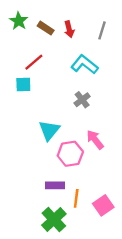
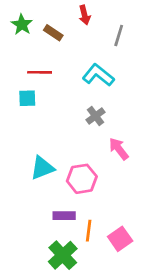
red arrow: (69, 29) -> (85, 15), moved
red line: (34, 62) -> (40, 72), turned 42
cyan triangle: (49, 130) -> (42, 168), moved, turned 30
pink arrow: (95, 140) -> (119, 149), moved

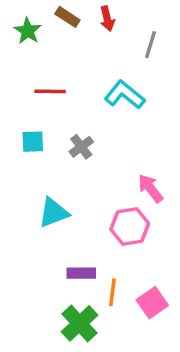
brown rectangle: (53, 33) -> (67, 17), moved
cyan square: (27, 98) -> (33, 142), moved
gray cross: (95, 116) -> (81, 147), moved
pink hexagon: (82, 179) -> (130, 226), moved

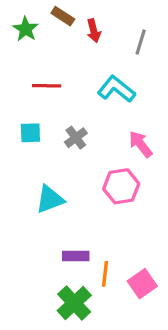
red arrow: (107, 19) -> (94, 31), moved
pink arrow: (151, 188) -> (141, 144), moved
pink hexagon: (130, 226) -> (121, 186), moved

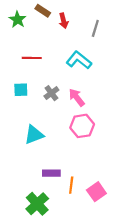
pink arrow: (141, 144) -> (77, 97), moved
green cross: (74, 303) -> (37, 204), moved

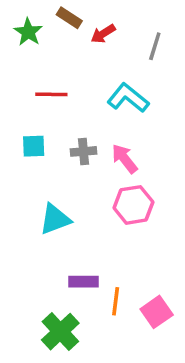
red arrow: (64, 21) -> (103, 34), turned 72
gray cross: (51, 93) -> (83, 151), turned 32

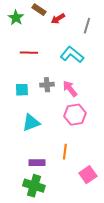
cyan square: (34, 146) -> (22, 90), moved
purple rectangle: (83, 282) -> (37, 163), moved
orange line: (116, 301) -> (65, 152), moved
green cross: (60, 332) -> (34, 186), turned -30

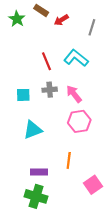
red line: (29, 53) -> (46, 61), moved, turned 66

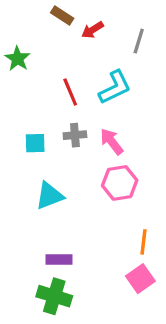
green star: (17, 19) -> (18, 59), moved
cyan L-shape: (76, 58) -> (115, 87), turned 115
orange line: (69, 160) -> (144, 242), moved

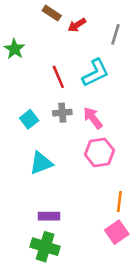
cyan square: (35, 143) -> (29, 119), turned -36

